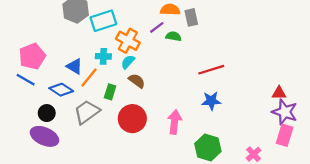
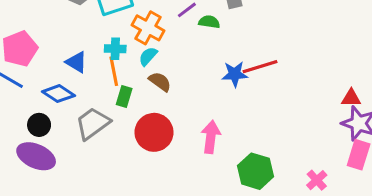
orange line: (89, 77) -> (114, 71), moved, turned -50
blue star: (211, 101) -> (235, 74), moved

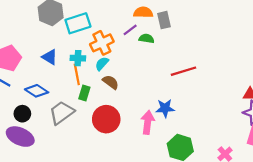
orange cross: (148, 28) -> (102, 43), turned 35
blue triangle: (76, 62) -> (50, 57), moved
blue star: (235, 74) -> (165, 108), moved

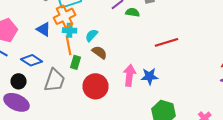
orange cross: (102, 43) -> (64, 16), moved
gray trapezoid: (62, 113) -> (54, 80), turned 145
pink arrow: (148, 122) -> (130, 75), moved

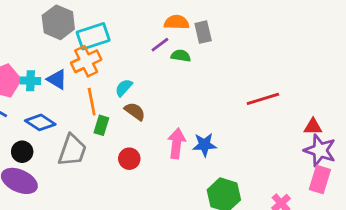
cyan cross: (70, 30) -> (30, 81), moved
red line: (166, 42) -> (263, 99), moved
red circle: (96, 86) -> (129, 159), size x0.6

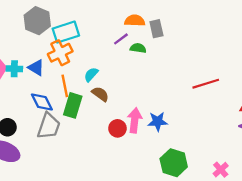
blue diamond: (40, 122) -> (42, 102), moved, turned 30
green rectangle: (101, 125) -> (73, 105), size x1.5
red circle: (129, 159) -> (117, 128), moved

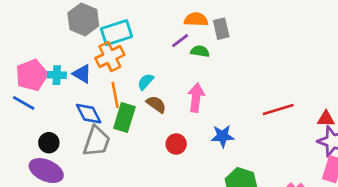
red line: (206, 84) -> (278, 110), moved
pink arrow: (135, 120) -> (196, 98), moved

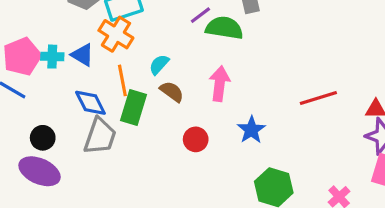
green semicircle: (200, 51) -> (224, 28), size x1.6
orange cross: (110, 57) -> (116, 34), turned -32
blue star: (223, 136) -> (251, 130), turned -30

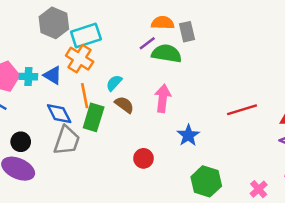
red circle: (196, 139) -> (143, 158), moved

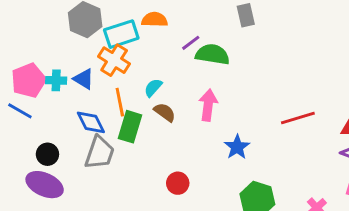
orange semicircle: (163, 23) -> (155, 20), moved
gray rectangle: (187, 32) -> (246, 15), moved
red circle: (143, 158) -> (178, 183), moved

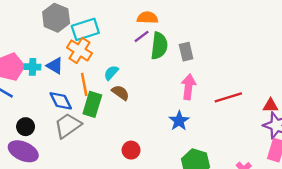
gray rectangle: (246, 15) -> (186, 52), moved
orange semicircle: (155, 20) -> (147, 18), moved
green semicircle: (212, 54) -> (159, 46), turned 88
pink arrow: (208, 105) -> (188, 87), moved
gray trapezoid: (100, 153) -> (68, 125), turned -144

